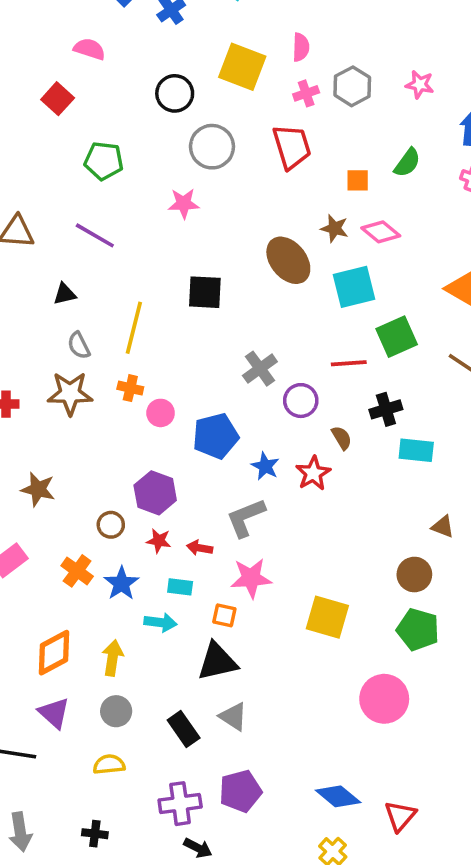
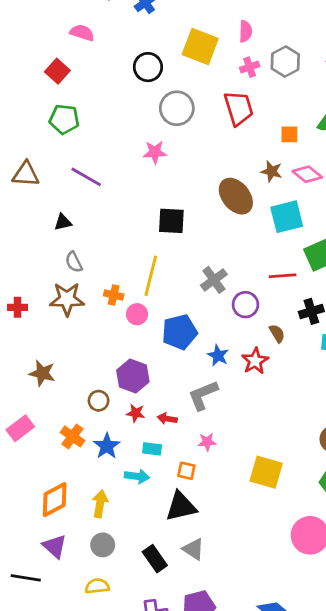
green pentagon: (104, 161) -> (64, 119), moved
yellow line: (134, 328) -> (151, 276), moved
pink star: (251, 578) -> (207, 442), size x0.6

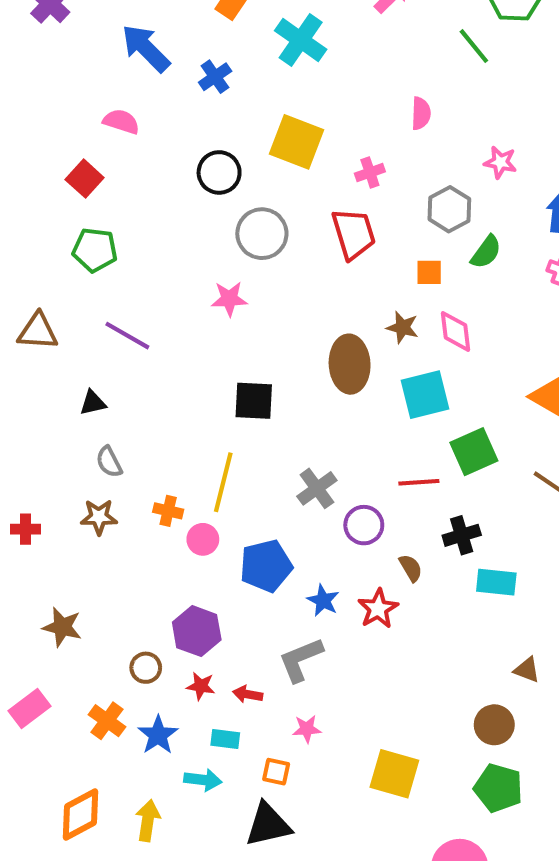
pink semicircle: (245, 31) -> (421, 113), moved
gray hexagon: (285, 62) -> (449, 209), moved
pink diamond: (307, 174) -> (456, 331), turned 44
brown ellipse: (236, 196) -> (350, 364), turned 36
brown star: (67, 299) -> (99, 517), size x0.7

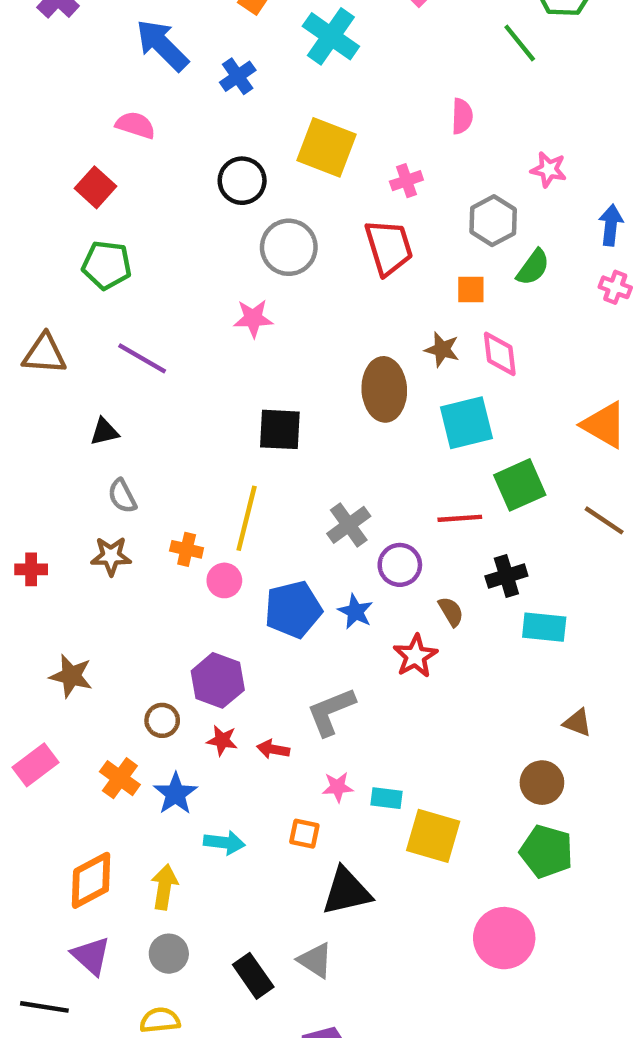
blue star: (323, 600) -> (355, 612), moved
cyan rectangle: (225, 739) -> (386, 798), moved
black triangle: (268, 825) -> (346, 891), moved

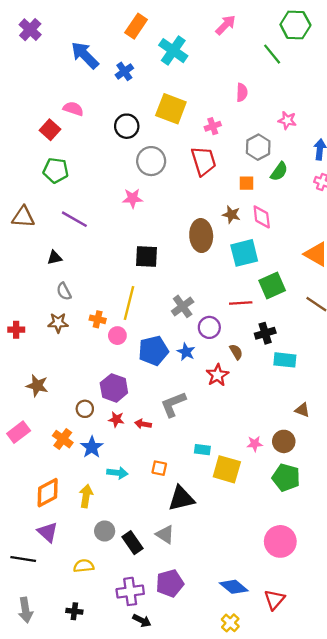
pink semicircle: (135, 125) -> (73, 109), moved
pink star: (338, 787) -> (255, 444), moved
pink circle: (504, 938) -> (280, 541), moved
gray circle: (169, 954) -> (105, 531), moved

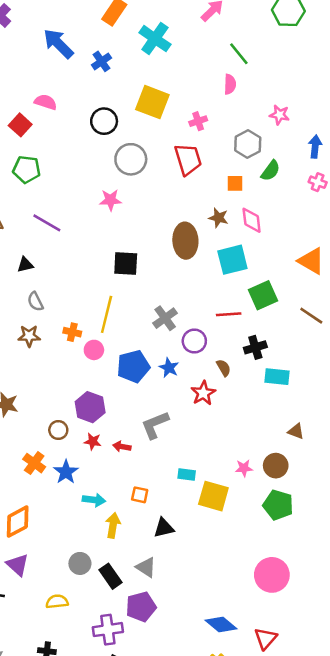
green line: (272, 54) -> (239, 54), moved
yellow arrow: (86, 496) -> (113, 525), moved
black triangle: (181, 498) -> (164, 528), size x0.7
purple pentagon: (170, 583) -> (141, 607), moved

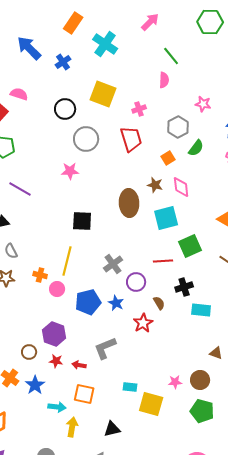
orange square: (235, 183) -> (168, 158), turned -32
orange square: (140, 495) -> (84, 394), moved, size x1.5

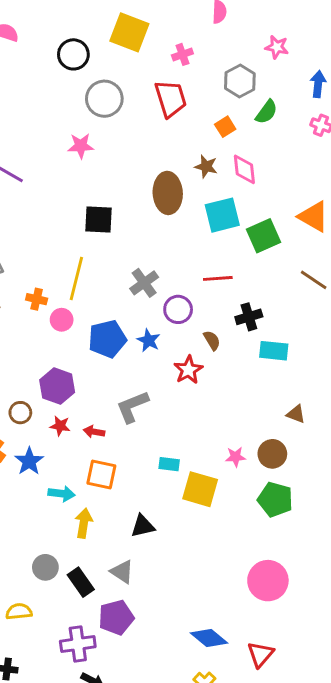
green square: (190, 246) -> (264, 236), moved

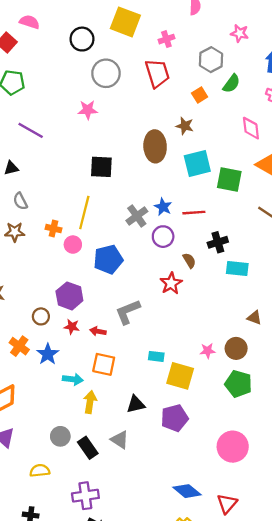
pink diamond: (244, 169) -> (251, 128), moved
green square: (264, 236) -> (229, 179), turned 35
blue star: (149, 340) -> (163, 207), moved
purple pentagon: (116, 617) -> (174, 418), moved

